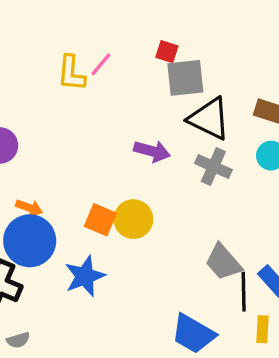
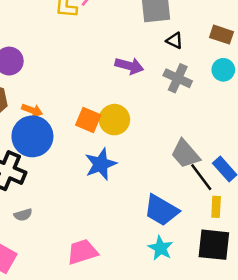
black triangle: (209, 119) -> (175, 40), size x0.5
blue star: (85, 276) -> (101, 164), moved
black line: (244, 292) -> (201, 177), turned -36

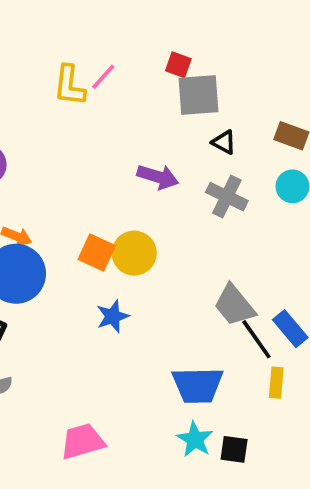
blue star: (101, 164) -> (113, 316), size x0.7
blue trapezoid: (161, 210) -> (198, 385), turned -33
black square: (214, 245) -> (234, 449), moved, size x0.6

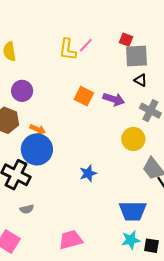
black triangle: (224, 142) -> (141, 80), moved
orange square: (97, 253) -> (84, 96), moved
yellow circle: (134, 253) -> (133, 139), moved
cyan star: (195, 439) -> (131, 240), turned 30

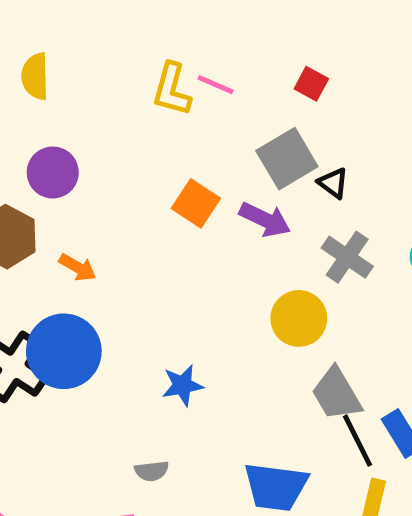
pink line: (86, 45) -> (216, 85), turned 63
gray square: (136, 56) -> (287, 159), moved, turned -35
blue circle: (37, 149) -> (64, 351), moved
gray semicircle: (27, 209) -> (152, 471), moved

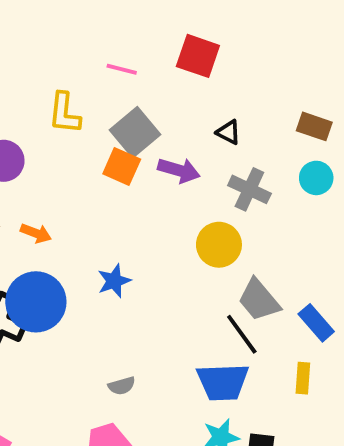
red square: (311, 84) -> (198, 56), size x1.6
yellow L-shape: (172, 89) -> (64, 113), moved
gray square: (287, 159) -> (135, 132), moved
blue star: (183, 385) -> (114, 281), moved
black line: (357, 441) -> (242, 334), moved

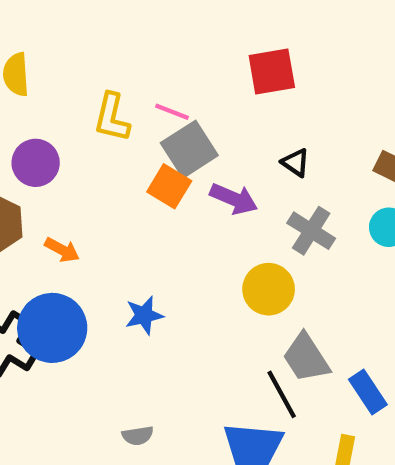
red square: (198, 56) -> (272, 72), turned -36
pink line: (122, 69) -> (172, 112), moved

